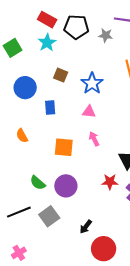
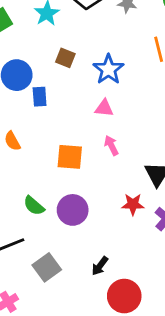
blue rectangle: (50, 107) -> (40, 97), moved
gray square: (49, 216) -> (47, 267), moved

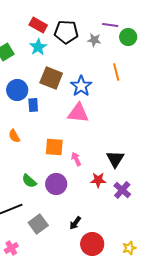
brown square: (65, 58) -> (51, 78), size x1.6
pink triangle: (104, 108) -> (78, 113), size x1.6
pink arrow: (111, 145) -> (76, 159), moved

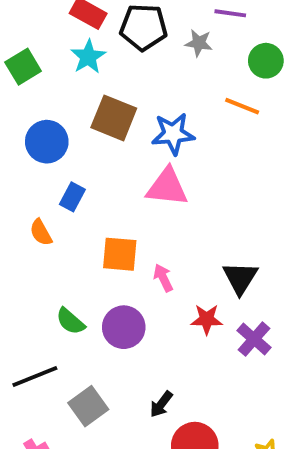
green circle: (128, 37) -> (266, 61), moved
orange line: (116, 72) -> (242, 106), turned -54
blue star: (81, 86) -> (173, 134), turned 30
blue rectangle: (33, 105) -> (72, 197), moved, turned 32

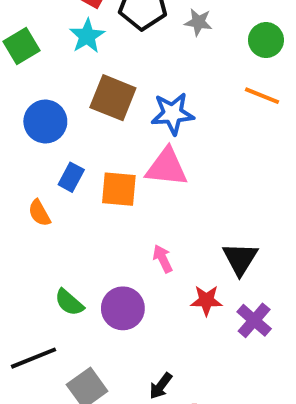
orange line: (242, 106) -> (262, 96), moved
orange square: (120, 254) -> (119, 189), moved

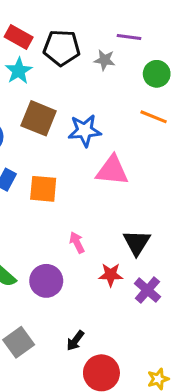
pink triangle: (167, 167) -> (112, 170), moved

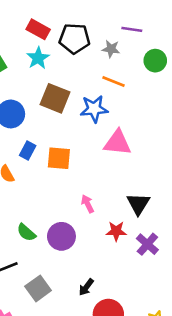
orange line: (154, 117) -> (114, 81), moved

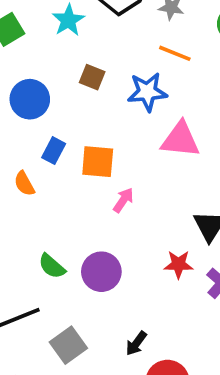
brown square: (55, 98) -> (92, 77), size x0.6
pink arrow: (88, 204) -> (123, 200), moved, turned 60

